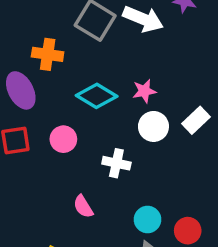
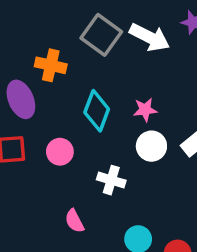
cyan diamond: (97, 96) -> (97, 111), turned 75

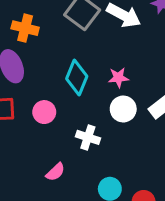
orange cross: (51, 65) -> (25, 28), moved
pink semicircle: (74, 221) -> (55, 172), turned -108

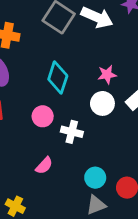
pink star: (118, 78) -> (107, 75), moved
pink circle: (44, 112) -> (43, 116), moved

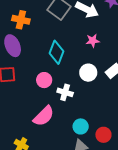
pink star: (107, 75) -> (93, 41), moved
pink semicircle: (44, 166) -> (44, 116), size x1.6

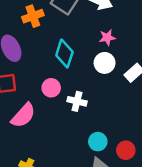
orange cross: (21, 20) -> (33, 16), moved, turned -30
white circle: (88, 73) -> (105, 63), moved
pink semicircle: (44, 116) -> (23, 115), moved

